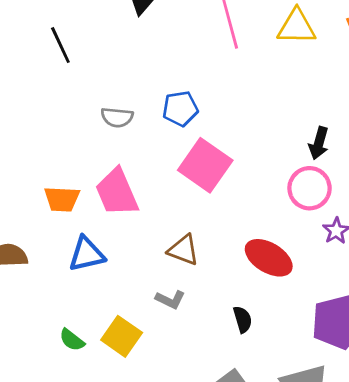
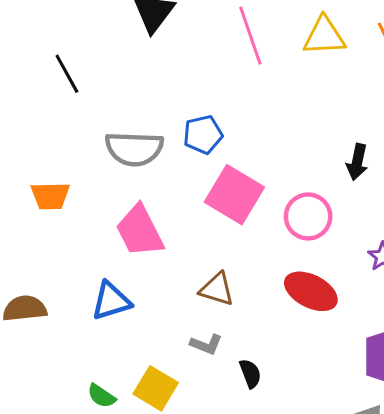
gray semicircle: (117, 117) -> (134, 149), size x1.6
pink circle: (310, 188) -> (308, 216), moved
orange trapezoid: (62, 199) -> (50, 196), moved
black semicircle: (243, 319) -> (250, 374), moved

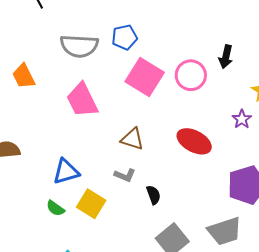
orange trapezoid: (50, 196) -> (24, 76), turned 64
pink circle: (308, 216) -> (191, 75), moved
blue triangle: (111, 301) -> (66, 172), moved

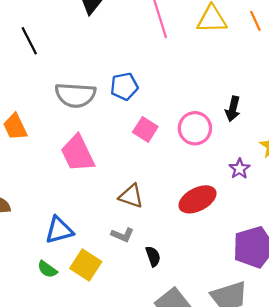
pink square: (145, 77) -> (145, 129), size x0.6
purple star: (242, 119) -> (240, 169), moved
red ellipse: (194, 141) -> (197, 199), turned -56

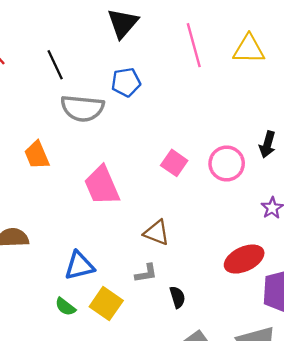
blue pentagon: (124, 86) -> (126, 82), moved
gray semicircle: (75, 95) -> (82, 108), moved
red ellipse: (197, 199) -> (244, 259), moved
gray L-shape: (122, 235) -> (146, 273), turned -35

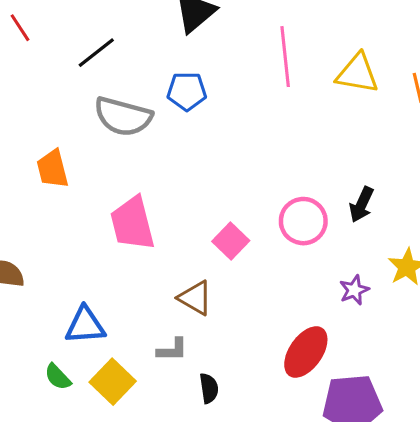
black line: (55, 65) -> (96, 53), turned 68
pink square: (174, 163) -> (231, 241), moved
red ellipse: (244, 259) -> (306, 352), turned -39

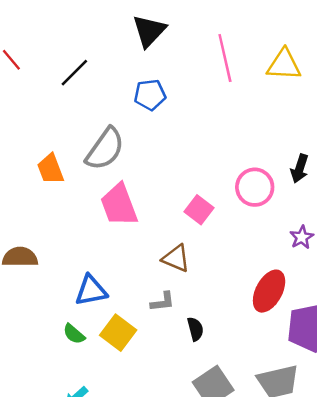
gray semicircle: (123, 116) -> (105, 149), moved, turned -63

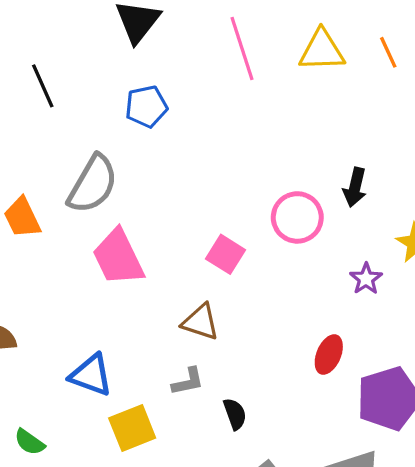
black line: (74, 73) -> (43, 86), turned -64
blue triangle: (91, 291) -> (91, 375), turned 36
red ellipse: (269, 291) -> (329, 355), size x0.7
yellow square: (118, 333) -> (132, 428), turned 36
green semicircle: (74, 334) -> (29, 442), moved

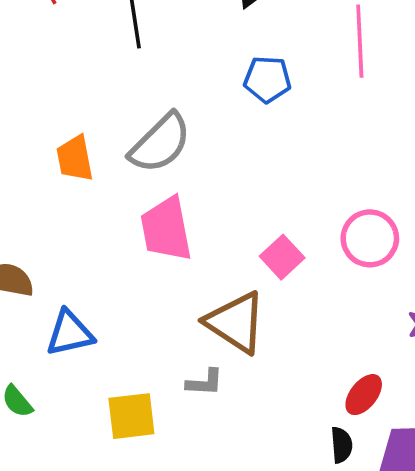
blue pentagon: (146, 106) -> (267, 79), moved
brown triangle: (201, 322) -> (236, 322), size x1.5
blue triangle: (91, 375) -> (70, 333), moved, turned -48
black semicircle: (235, 414) -> (342, 445), moved

